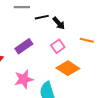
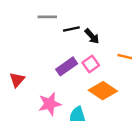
purple rectangle: (24, 46) -> (67, 66), moved

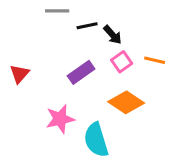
pink square: (91, 64) -> (122, 62), moved
red triangle: (17, 80) -> (19, 74), moved

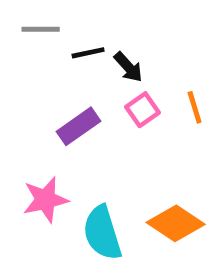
orange line: (155, 60) -> (195, 107), turned 60
orange diamond: (126, 102) -> (176, 223), moved

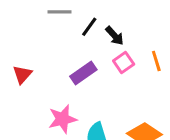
black line: (88, 53) -> (89, 27), turned -42

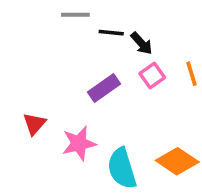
black line: (89, 27) -> (111, 33), turned 60
red triangle: (22, 74) -> (34, 124), moved

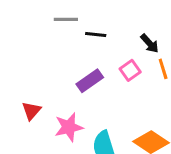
black arrow: (142, 43) -> (150, 43), moved

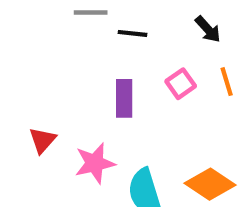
black arrow: (150, 43) -> (208, 29), moved
purple rectangle: (90, 81) -> (124, 98), turned -55

